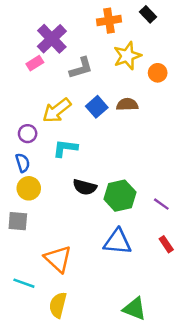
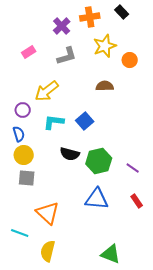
purple cross: (52, 39) -> (62, 26), moved, size x0.7
blue square: (97, 107) -> (85, 121), moved
gray square: (18, 221) -> (27, 178), moved

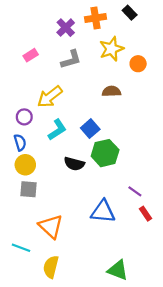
cyan L-shape: (54, 122) -> (57, 130), turned 140
green hexagon: (99, 161) -> (105, 153), moved
purple line: (133, 168) -> (135, 191), moved

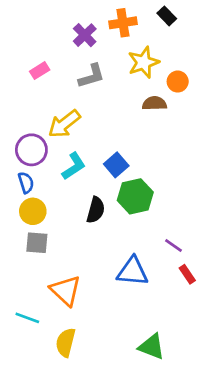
brown semicircle: (111, 91) -> (154, 103), moved
purple circle: (24, 117) -> (31, 150), size x1.5
black semicircle: (74, 164) -> (96, 210), turned -90

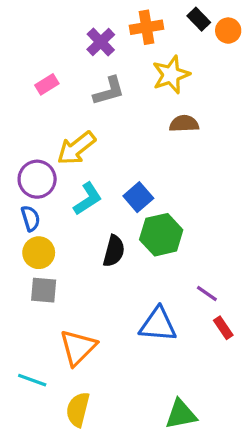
orange circle: (178, 82) -> (228, 31), moved
orange triangle: (66, 291) -> (78, 347), turned 32
green triangle: (152, 347) -> (181, 414), turned -32

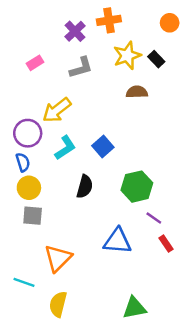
black rectangle: (199, 19) -> (156, 59), moved
green hexagon: (161, 235) -> (137, 187), moved

